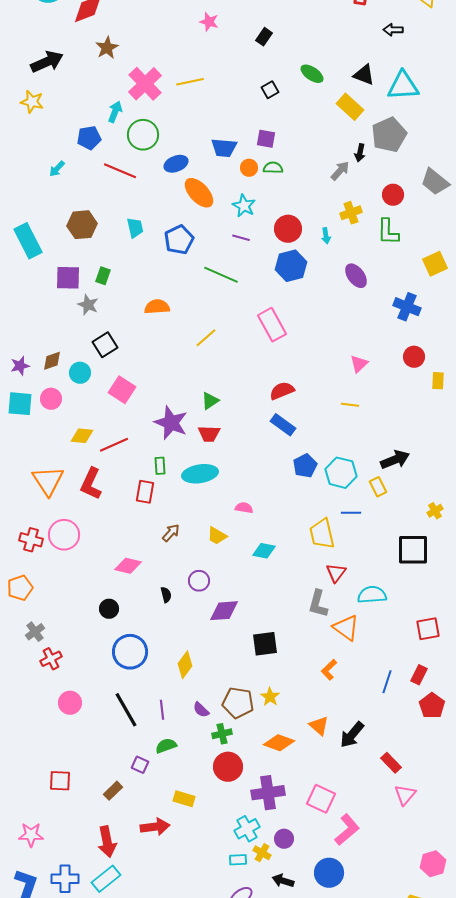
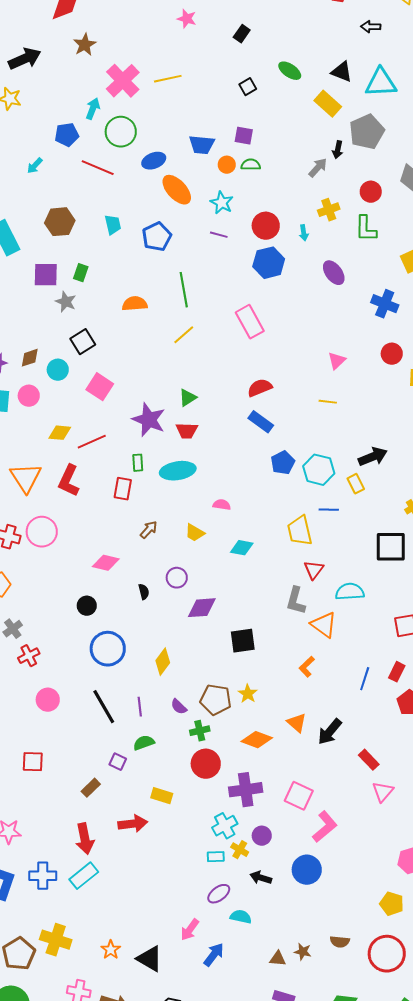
green line: (221, 275) -> (184, 290), moved, turned 56
red square: (60, 781) -> (33, 762), moved

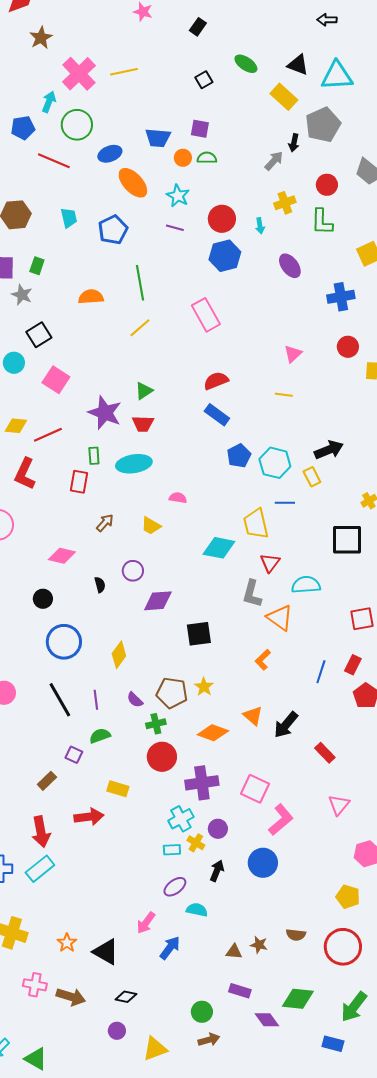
blue cross: (385, 304) -> (341, 297), turned -32
cyan diamond: (242, 548) -> (219, 548), moved, size x1.4
pink triangle: (383, 792) -> (339, 805), moved
black arrow: (261, 878) -> (217, 871), turned 95

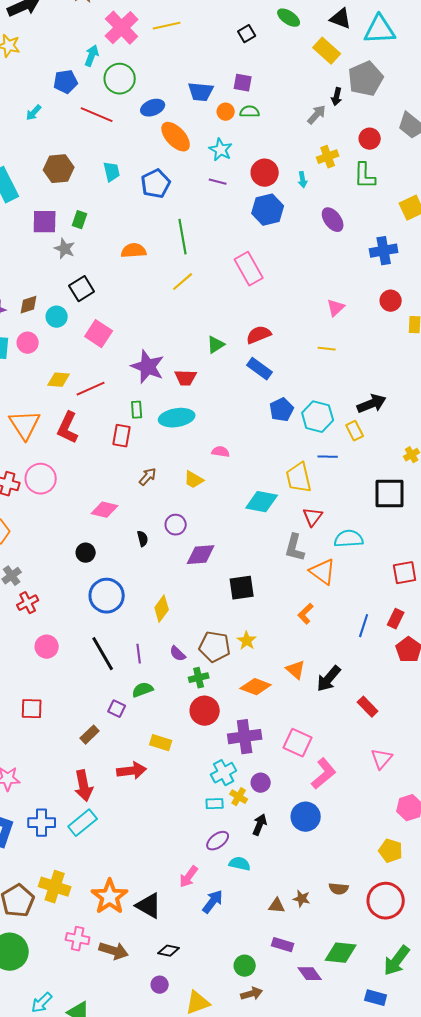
green triangle: (144, 391) -> (216, 345), moved
orange star: (67, 943) -> (110, 897), size x1.8

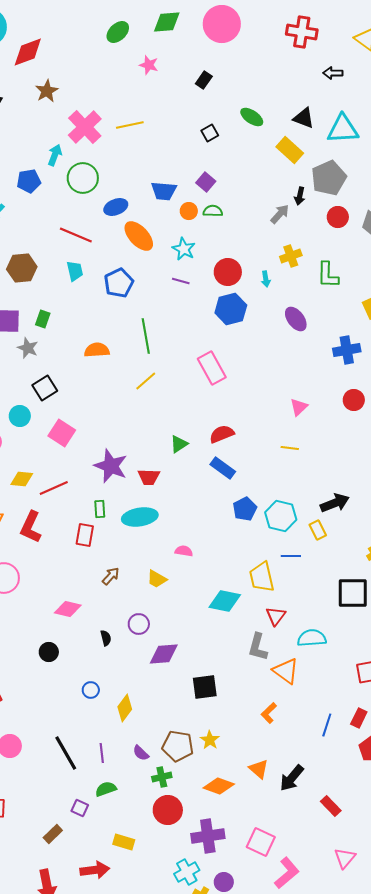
purple square: (243, 83) -> (206, 182), turned 30
red line: (97, 115) -> (76, 235), moved
red circle: (370, 139) -> (338, 217), moved
blue circle: (107, 596) -> (91, 690), moved, size x0.5

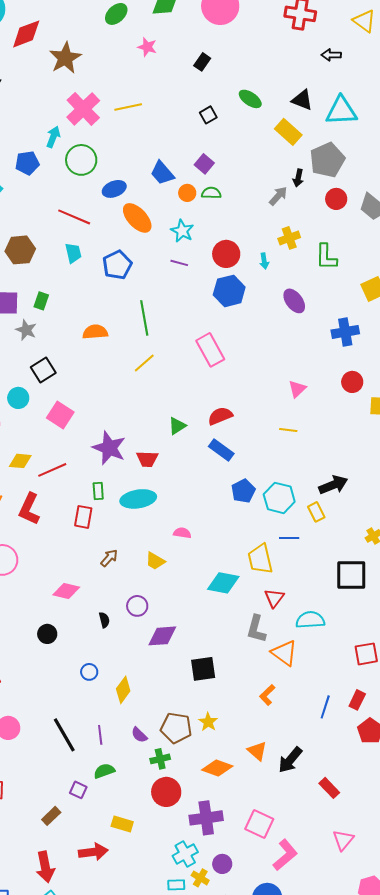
brown star: (47, 91) -> (65, 58), moved, size x1.4
blue trapezoid: (164, 191) -> (162, 173), turned 44

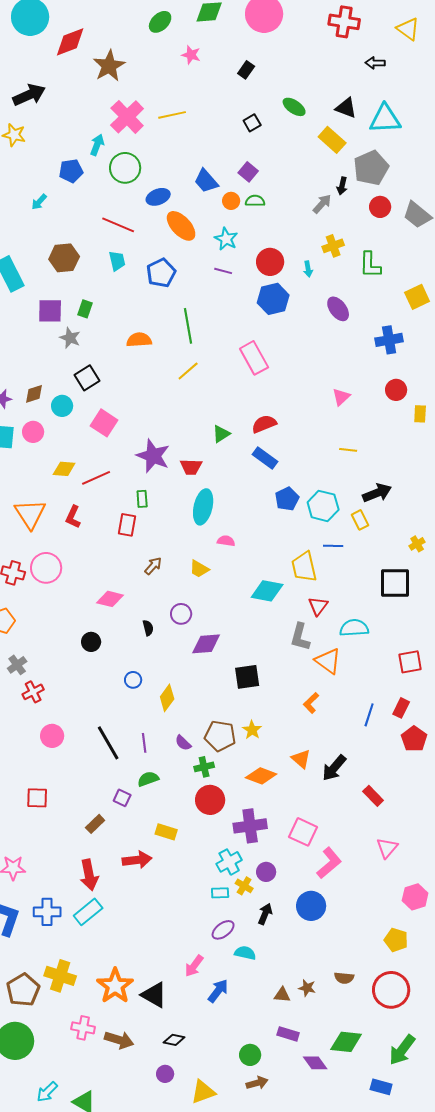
yellow line: (288, 430) -> (348, 450), moved
cyan ellipse: (138, 499) -> (203, 507), moved, turned -68
red L-shape: (29, 509) -> (73, 517), size x0.7

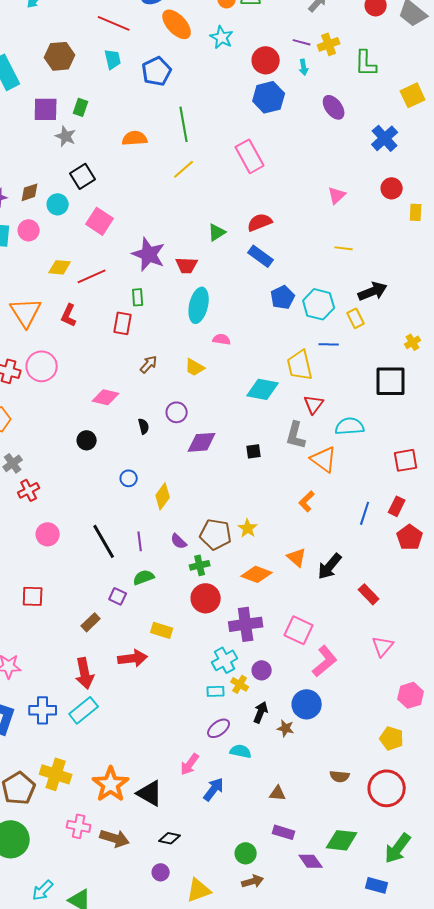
purple line: (223, 271) -> (302, 42), moved
blue cross: (389, 340) -> (385, 138), turned -32
black square: (247, 677) -> (254, 451), moved, size x0.6
brown star: (307, 988) -> (286, 728), moved

